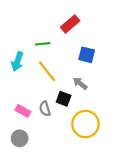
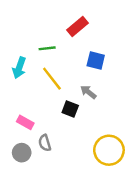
gray semicircle: (45, 109) -> (45, 143), moved
yellow circle: (86, 124) -> (109, 150), moved

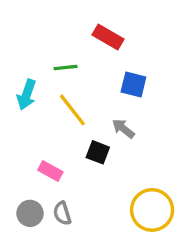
red rectangle: (77, 26) -> (108, 37), turned 70
pink rectangle: (25, 122) -> (50, 171), moved
gray semicircle: (45, 143) -> (62, 213), moved

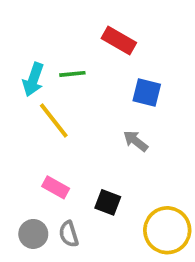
cyan arrow: (27, 95) -> (33, 80), moved
yellow line: (72, 110) -> (54, 120), moved
black square: (98, 152) -> (108, 202), moved

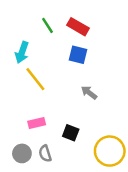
green line: (72, 74) -> (48, 25), moved, turned 63
blue square: (147, 93) -> (78, 55), moved
pink rectangle: (56, 187) -> (37, 123), turned -42

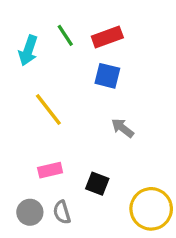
red rectangle: (78, 27) -> (107, 37), turned -50
cyan arrow: (22, 52) -> (28, 51), moved

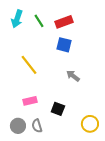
cyan arrow: (28, 51) -> (17, 19), moved
yellow circle: (151, 209) -> (90, 124), size x0.7

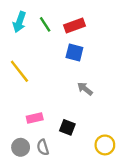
yellow line: (29, 65) -> (19, 71), moved

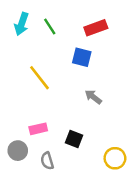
red rectangle: (74, 26) -> (96, 28), moved
yellow line: (19, 71) -> (39, 78), moved
gray circle: (21, 147) -> (18, 151), moved

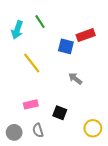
cyan arrow: (22, 24) -> (17, 30), moved
red rectangle: (96, 28) -> (86, 35), moved
gray circle: (18, 151) -> (14, 132), moved

